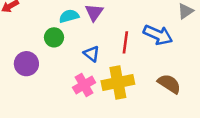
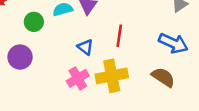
blue arrow: (158, 35) -> (173, 43), moved
green circle: (54, 37) -> (34, 22), moved

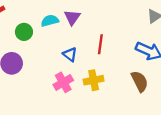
yellow cross: (112, 76) -> (94, 80), size x0.7
brown semicircle: (163, 77) -> (140, 81), turned 30

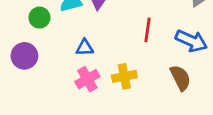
red line: (100, 44) -> (148, 30), moved
blue triangle: (70, 54) -> (85, 48), moved, turned -40

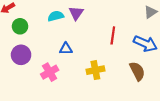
green circle: (39, 18) -> (20, 26), moved
pink cross: (87, 79) -> (50, 72), moved

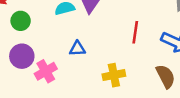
pink cross: (50, 72) -> (46, 71), moved

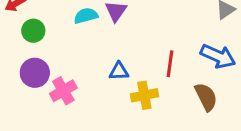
red line: (135, 32) -> (170, 64), moved
blue triangle: (77, 49) -> (119, 71), moved

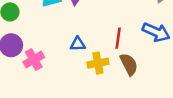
brown semicircle: (206, 97) -> (129, 64), moved

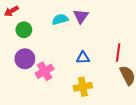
yellow cross: (98, 63) -> (83, 87), moved

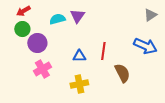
red arrow: (11, 11) -> (23, 11), moved
red line: (118, 53) -> (103, 51), moved
purple circle: (25, 59) -> (37, 43), moved

